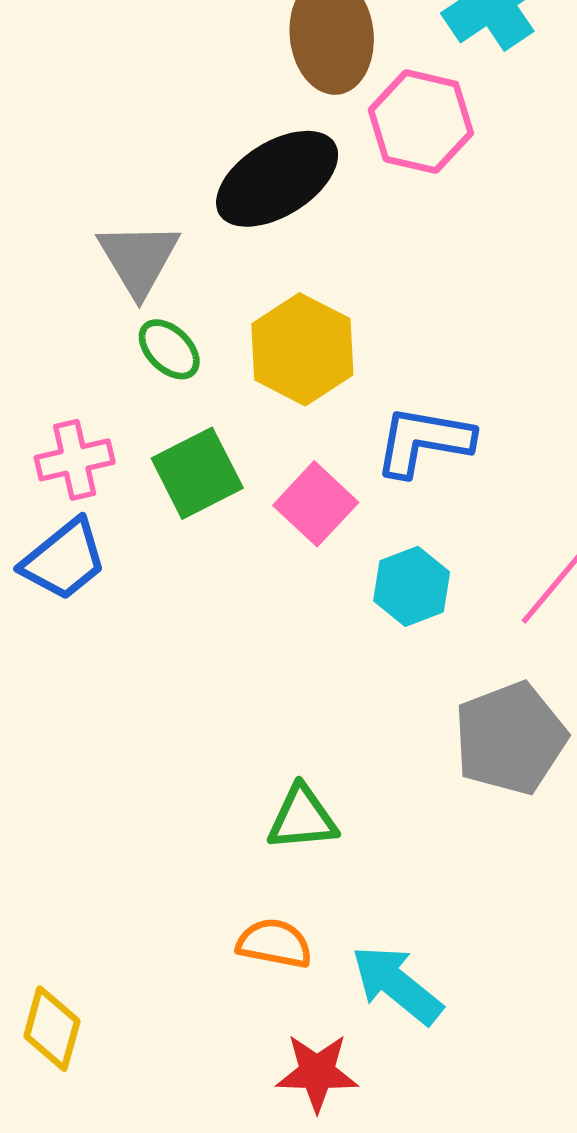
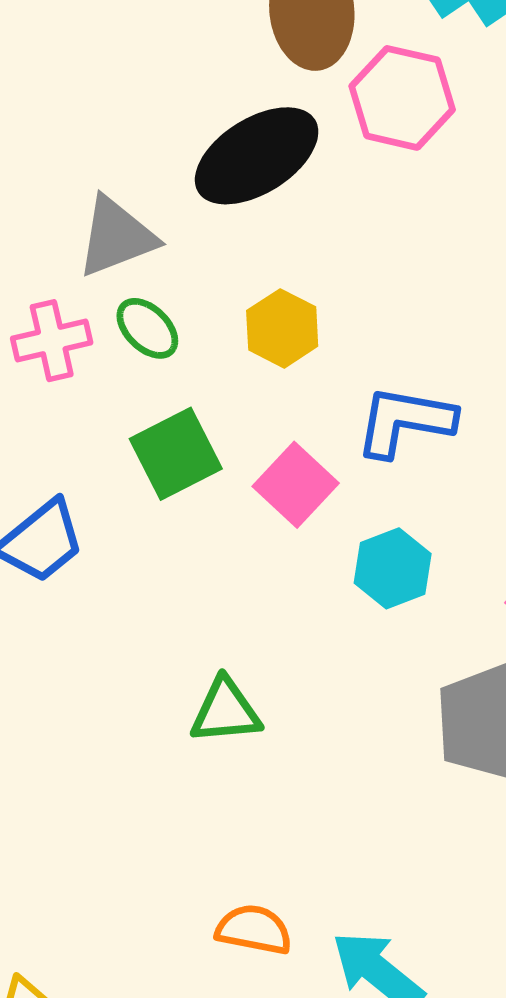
gray triangle: (139, 259) -> (116, 237), turned 40
yellow hexagon: (302, 349) -> (282, 328), size x0.7
pink cross: (75, 460) -> (52, 341), moved
green triangle: (302, 818) -> (226, 711), moved

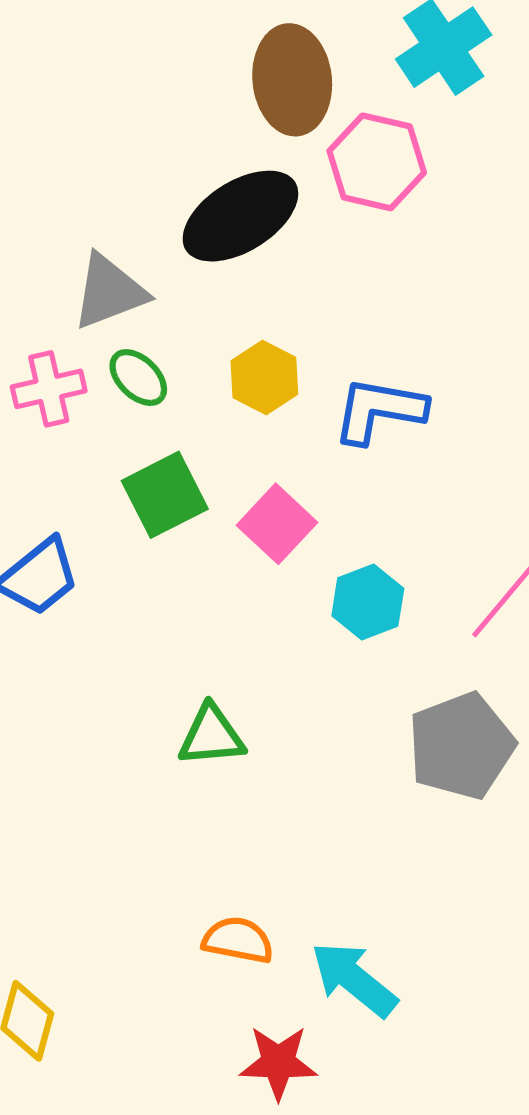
blue L-shape: (405, 421) -> (379, 410), moved

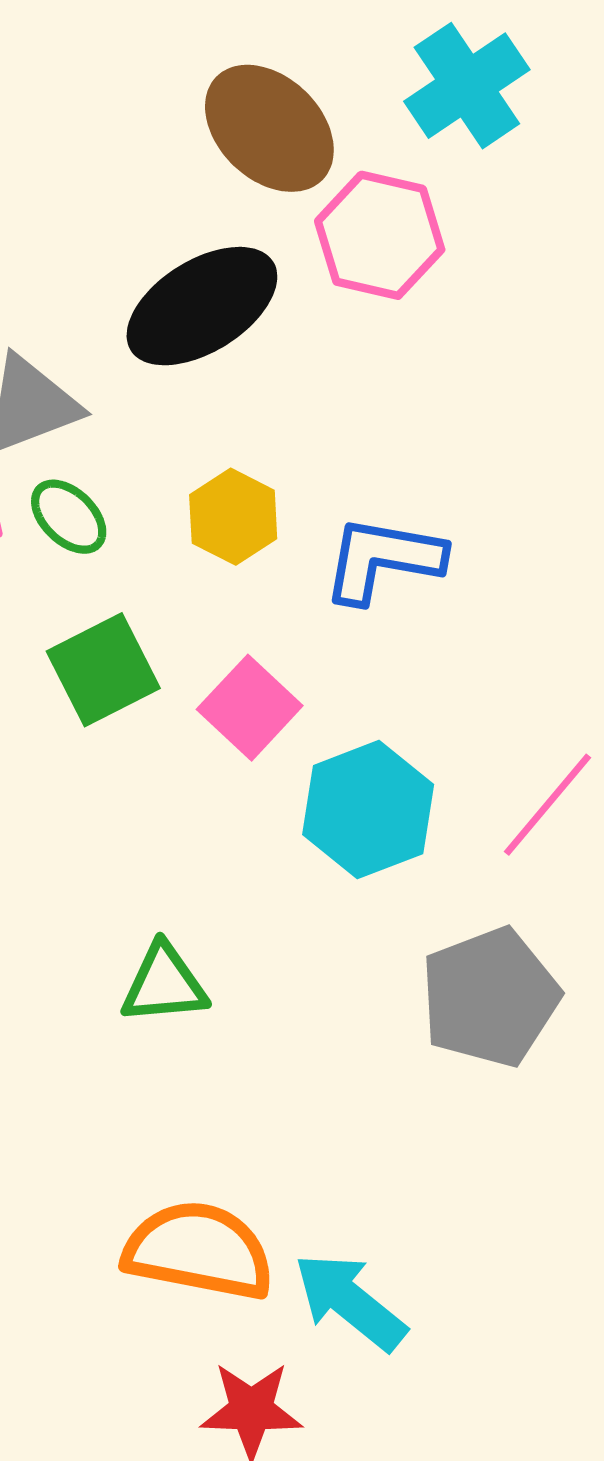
brown ellipse: (292, 80) -> (269, 128), turned -40
cyan hexagon: (368, 602) -> (368, 810), size x1.4
orange semicircle: (238, 940) -> (199, 1251), size x1.6

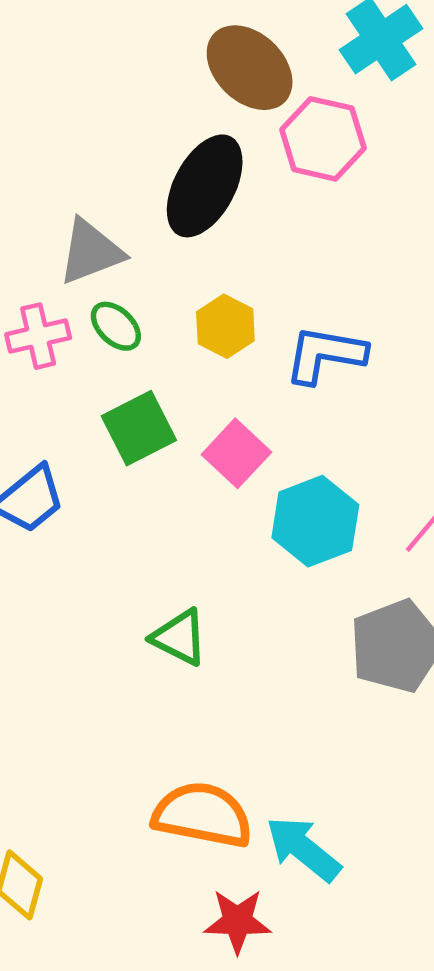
black ellipse: (202, 306) -> (205, 186), turned -30
green triangle: (164, 984) -> (179, 637), turned 32

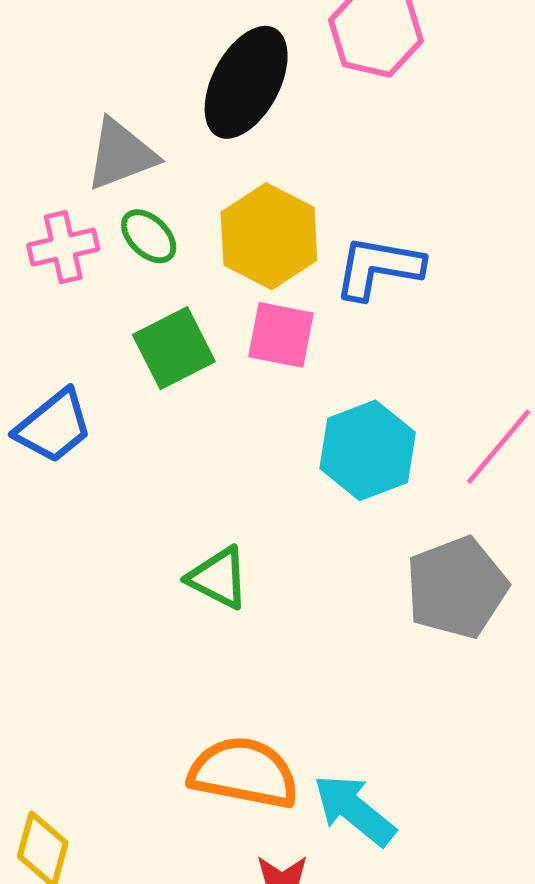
yellow hexagon: (225, 326) -> (269, 236), size x1.5
pink square: (236, 453) -> (281, 335), moved, turned -32

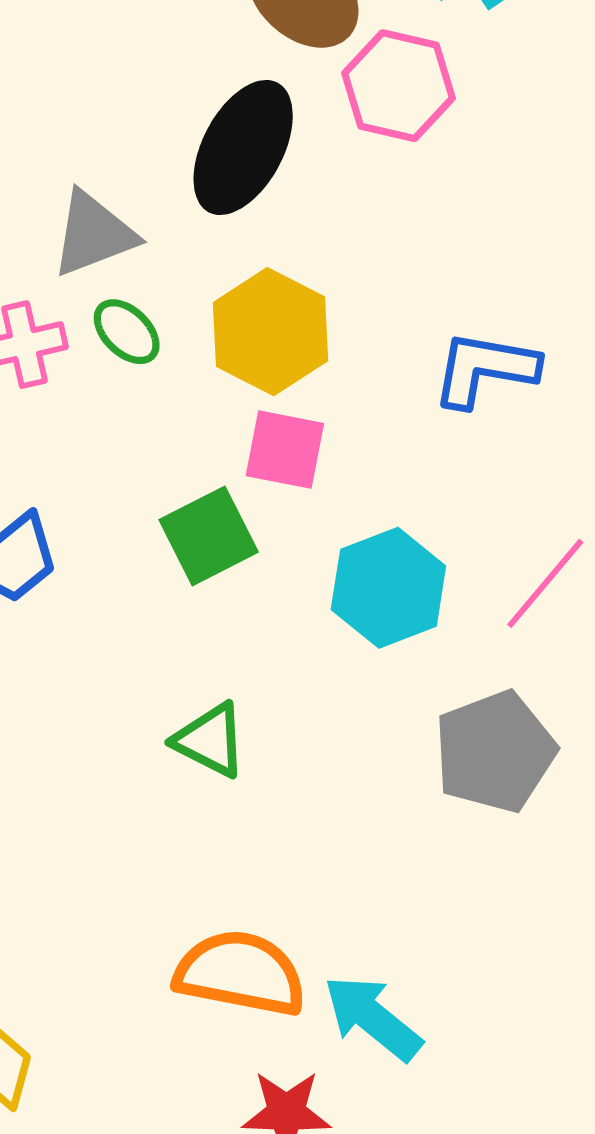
blue L-shape: (378, 268) -> (485, 369), moved
green square: (174, 348) -> (209, 536), moved

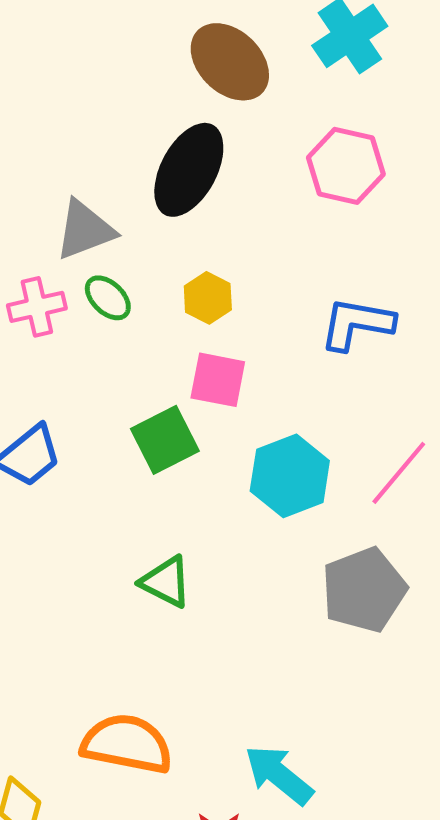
pink hexagon: (399, 86) -> (346, 166), moved
yellow hexagon: (270, 332) -> (208, 298), size x0.6
orange semicircle: (240, 973) -> (127, 744), moved

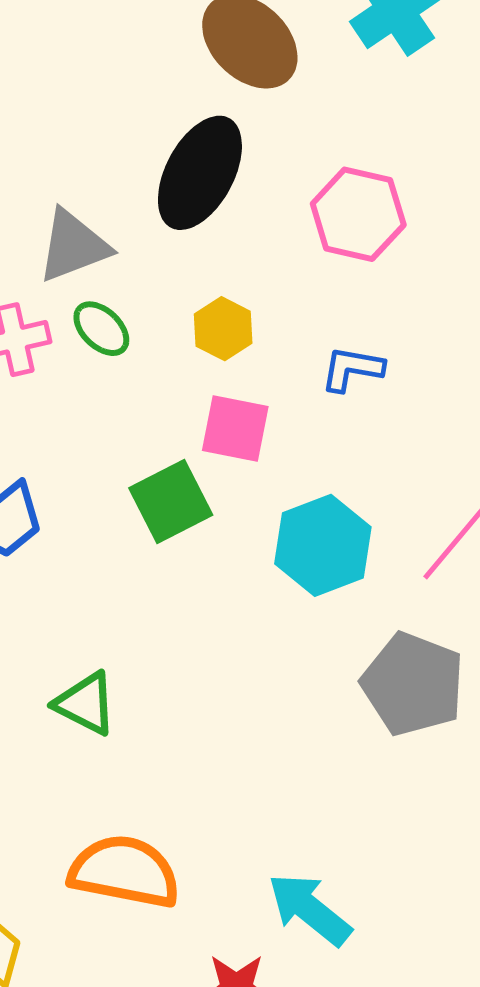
pink hexagon: (346, 166) -> (358, 214), moved
blue L-shape: (357, 324) -> (352, 369), moved, size x0.7
green triangle: (166, 582) -> (86, 704), moved
gray pentagon: (364, 590) -> (413, 684), turned -30

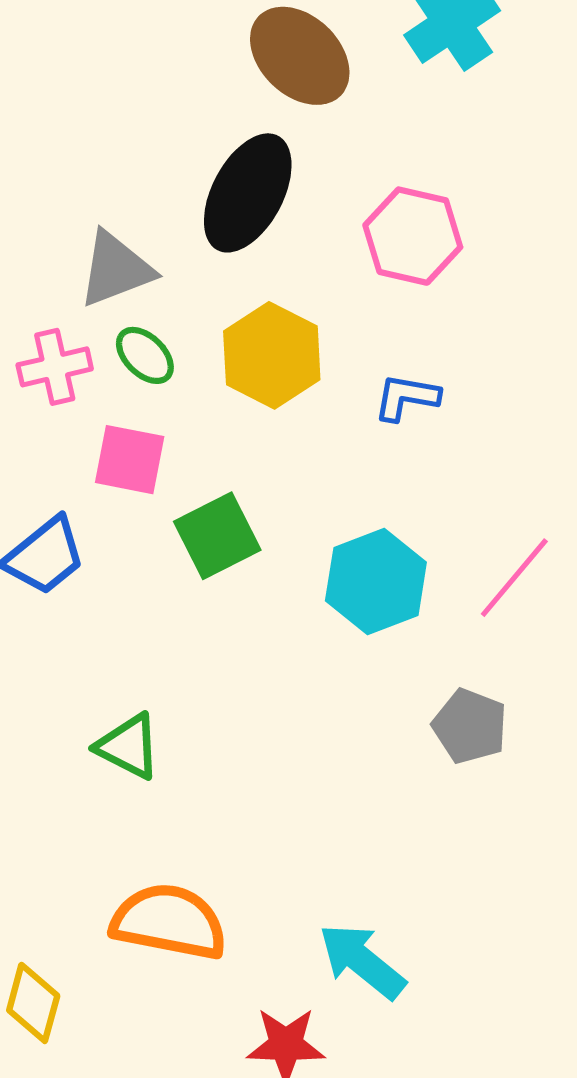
yellow hexagon: (223, 329) -> (272, 355), size x1.6
pink square: (235, 428) -> (130, 460), moved
gray pentagon: (413, 684) -> (470, 726), size x0.7

